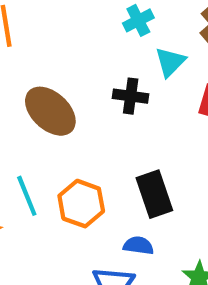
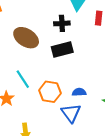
black rectangle: (154, 194) -> (62, 49), moved, turned -75
orange hexagon: (81, 204) -> (50, 92), moved

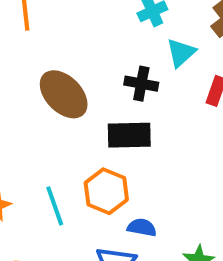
cyan line: (23, 79) -> (55, 206), moved
orange hexagon: (50, 92) -> (106, 191), moved

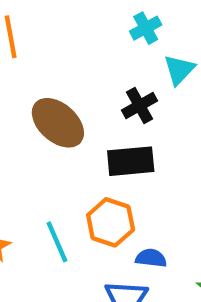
black cross: (141, 84) -> (139, 106), turned -36

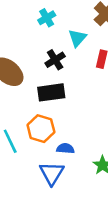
cyan cross: (146, 28) -> (47, 18), moved

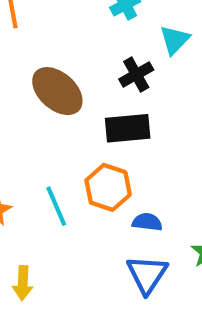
blue triangle: (52, 173) -> (147, 274), moved

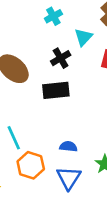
orange hexagon: (108, 187) -> (31, 165), moved

